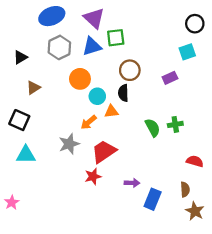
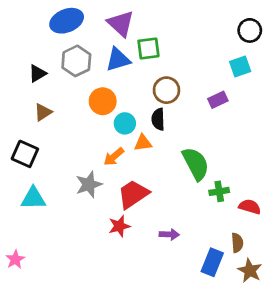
black triangle: (20, 57) -> (37, 73), moved
green cross: (175, 124) -> (219, 191), moved
green semicircle: (153, 128) -> (196, 164), size x1.4
blue rectangle: (153, 199) -> (212, 262), moved

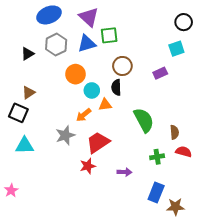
brown triangle: (43, 112) -> (29, 92), moved
green cross: (219, 191) -> (157, 157), moved
brown semicircle: (237, 243) -> (174, 132), moved
brown star: (250, 271) -> (175, 207), moved, turned -30

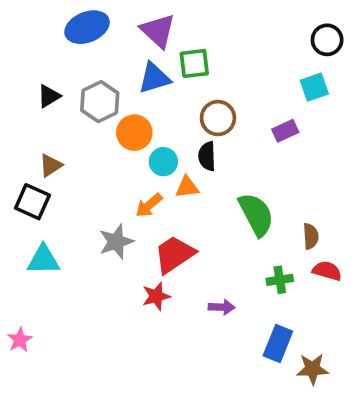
gray hexagon: (56, 45) -> (100, 102), moved

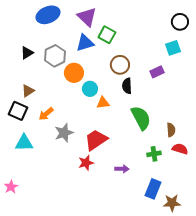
green square: (194, 63) -> (107, 35), turned 36
black semicircle: (207, 156) -> (127, 86), moved
orange arrow: (149, 205) -> (46, 114), moved

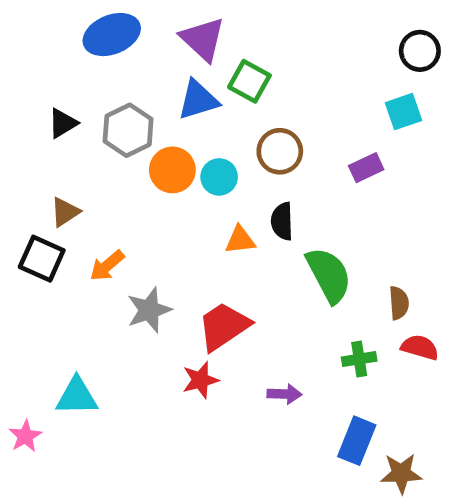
black semicircle: (127, 86) -> (282, 221), moved
cyan circle: (90, 89) -> (219, 177), moved
cyan triangle: (24, 143) -> (77, 396), moved

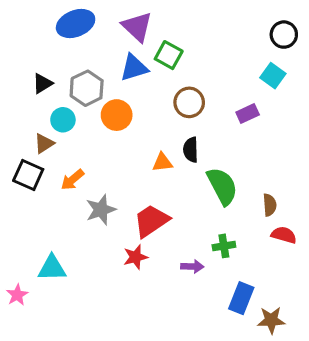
cyan square: (404, 112) -> (273, 76), turned -35
cyan circle: (219, 177) -> (63, 120), moved
green cross: (359, 359) -> (224, 246), moved

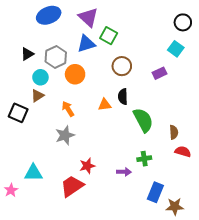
brown triangle: (44, 143) -> (37, 96), moved
orange arrow: (72, 180) -> (68, 109), moved, turned 98
red trapezoid: (151, 221) -> (72, 186), moved

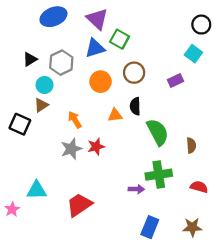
orange circle: (75, 74) -> (101, 82), moved
red semicircle: (183, 152) -> (199, 187), moved
green cross: (144, 159) -> (159, 175), size x1.6
red star: (87, 166) -> (96, 147), moved
blue rectangle: (155, 192) -> (150, 227), moved

